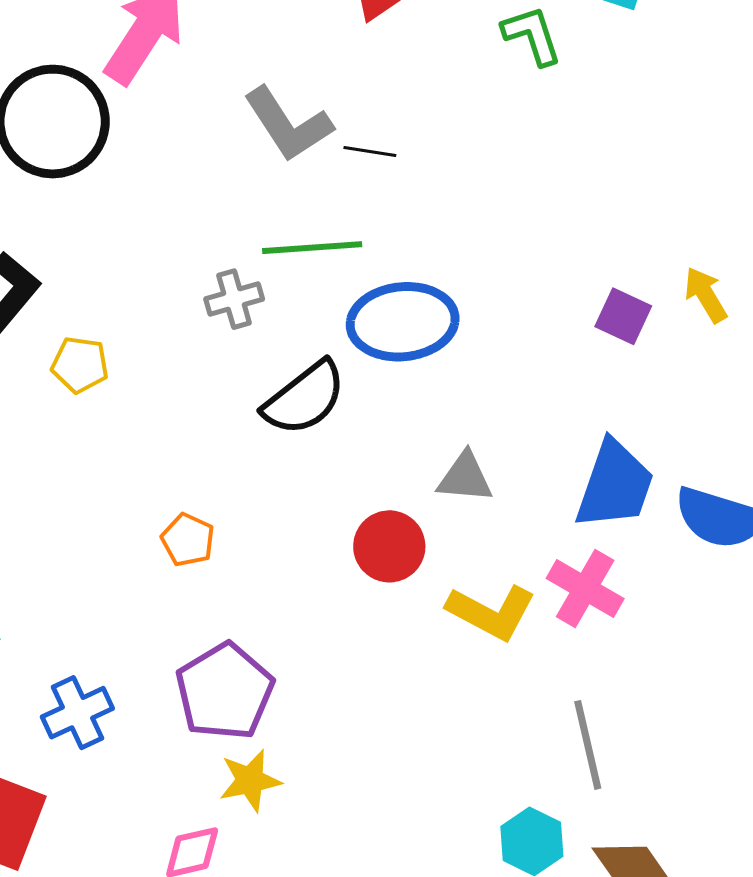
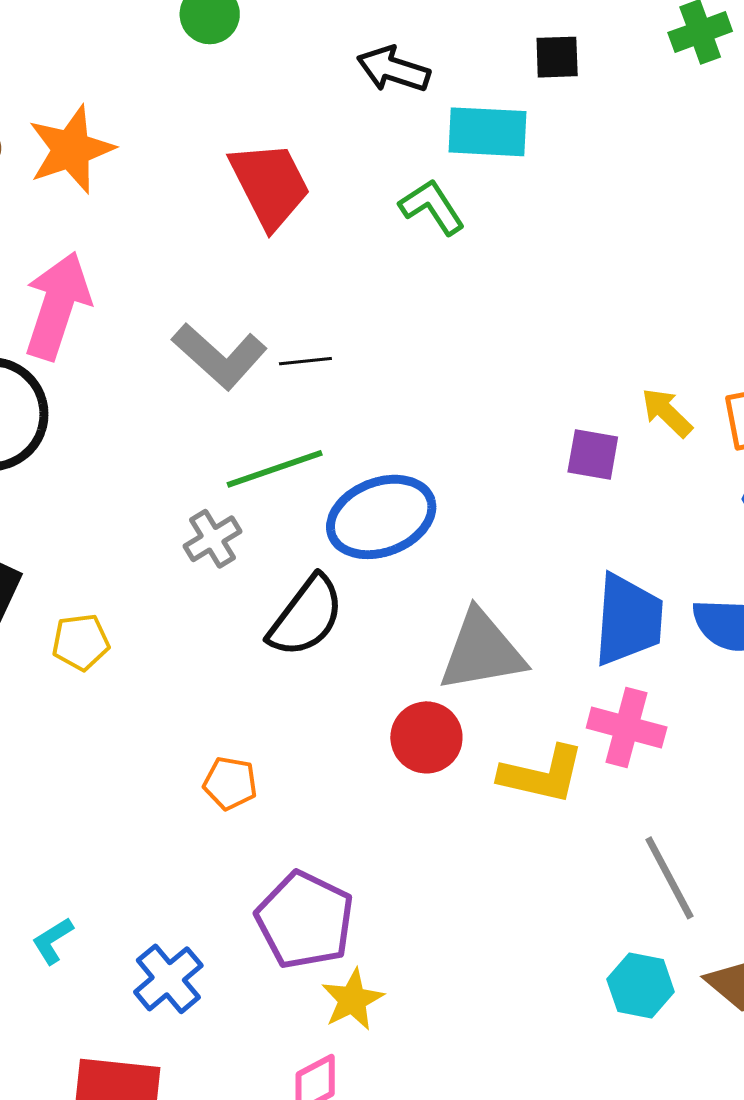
gray triangle: (465, 477) -> (482, 651), size x1.6

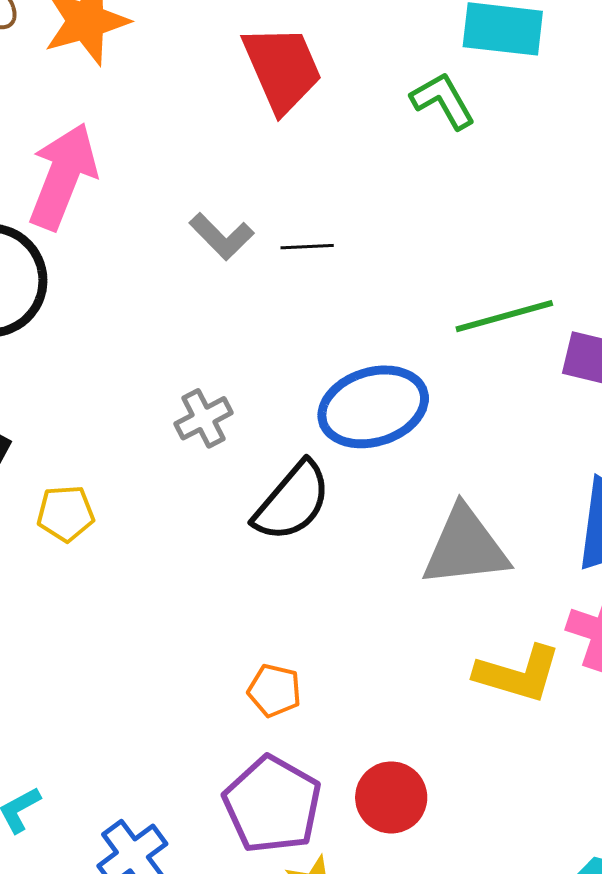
gray L-shape: (219, 356) -> (222, 236), size x0.7
green line: (275, 469) -> (504, 316), moved
red circle: (426, 737) -> (391, 797), moved
orange pentagon: (230, 783) -> (274, 690), moved

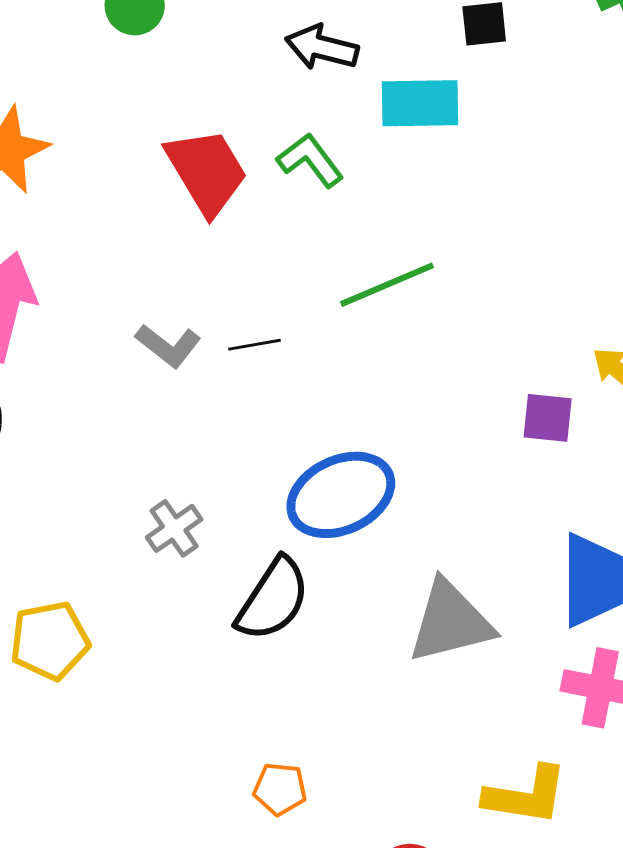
green L-shape: (443, 101) -> (310, 160), moved
green line: (504, 316) -> (387, 285), moved
yellow pentagon: (66, 513) -> (50, 641), size x1.4
yellow L-shape: (518, 674) -> (526, 795), moved

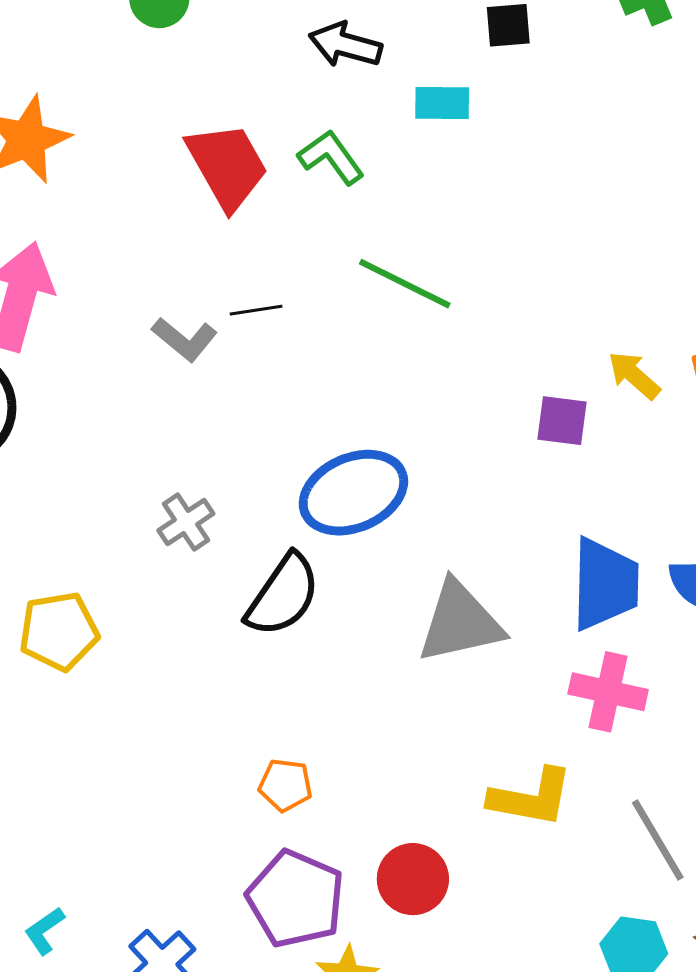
cyan rectangle: (420, 103) -> (442, 103), size x0.7
green line: (387, 285) -> (405, 284), turned 48
black line: (254, 345) -> (256, 310), moved

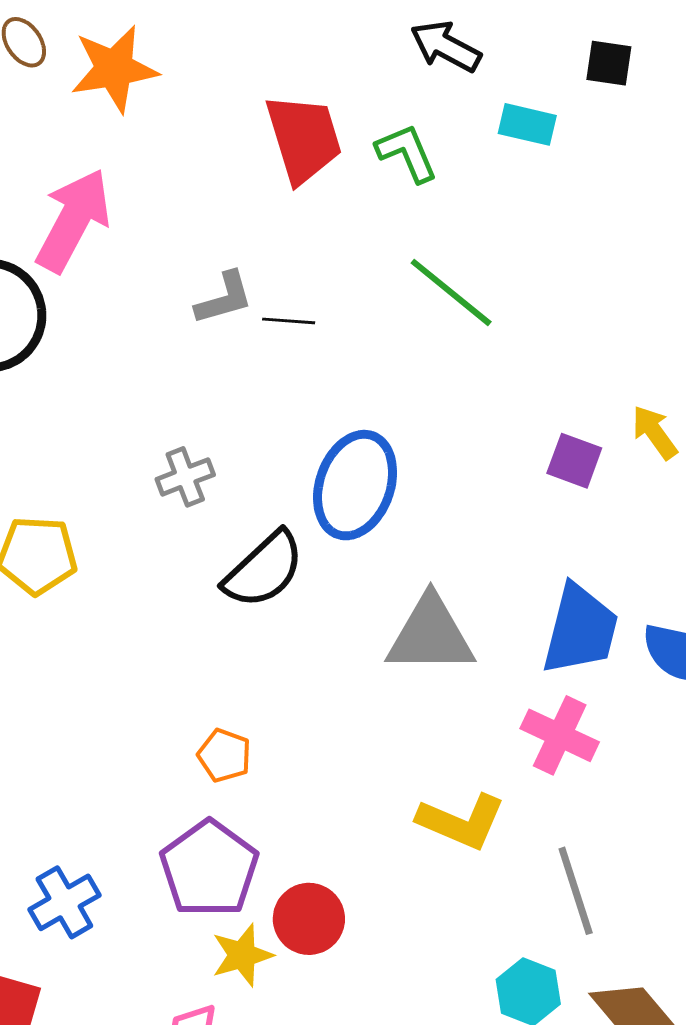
black line: (256, 310) -> (289, 321), moved
gray L-shape: (185, 339) -> (224, 298), turned -68
blue ellipse: (353, 493) -> (355, 485), turned -60
red circle: (413, 879) -> (309, 919), moved

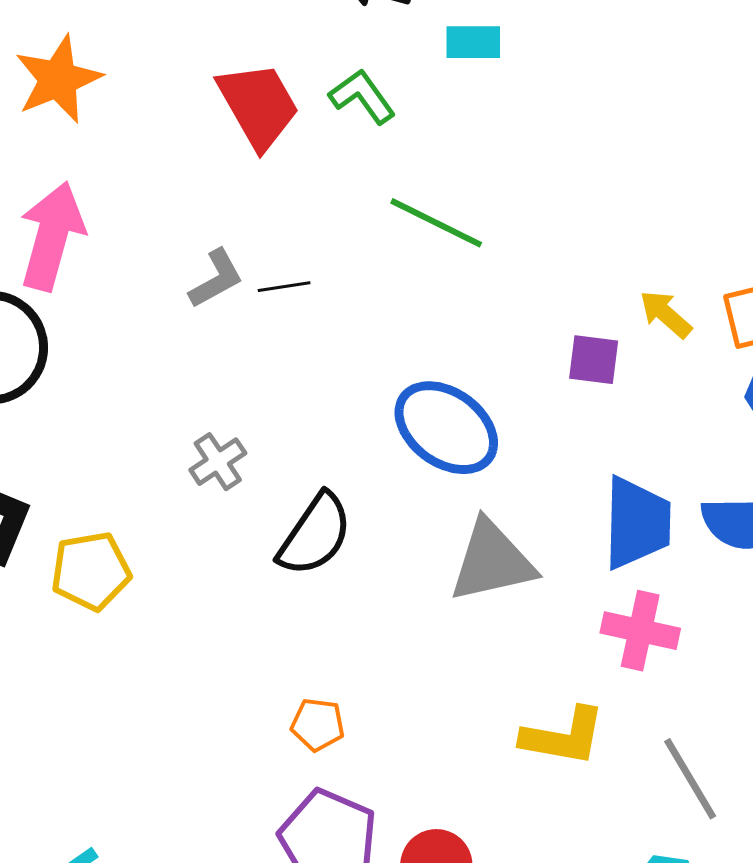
blue ellipse: (355, 485) -> (446, 428), moved, turned -60

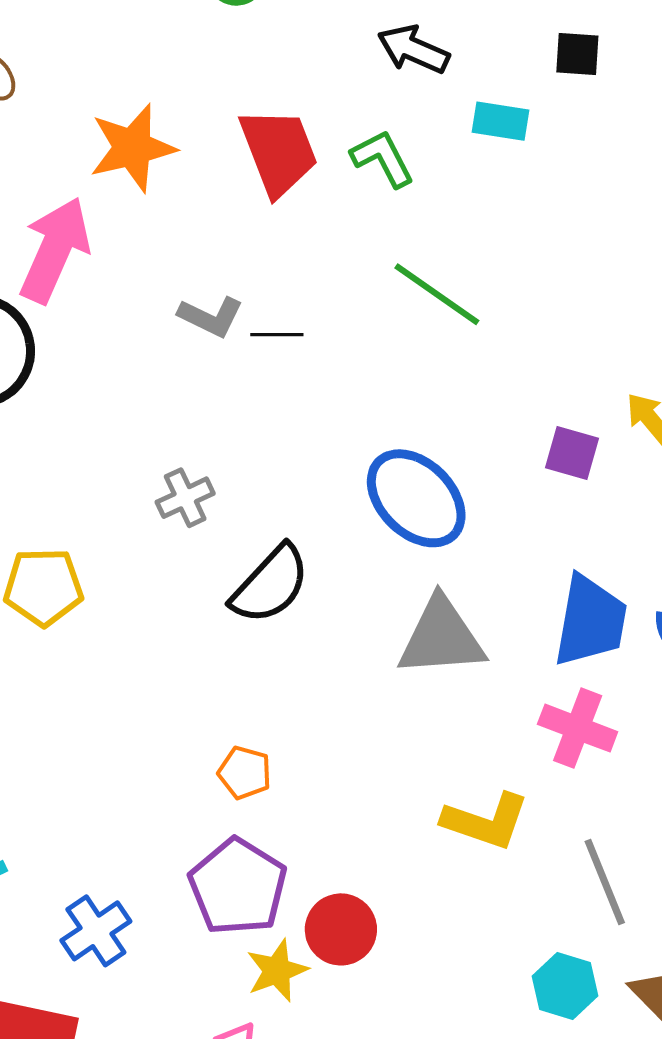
orange star: (58, 79) -> (133, 148), moved
gray L-shape: (216, 279) -> (211, 317), turned 46

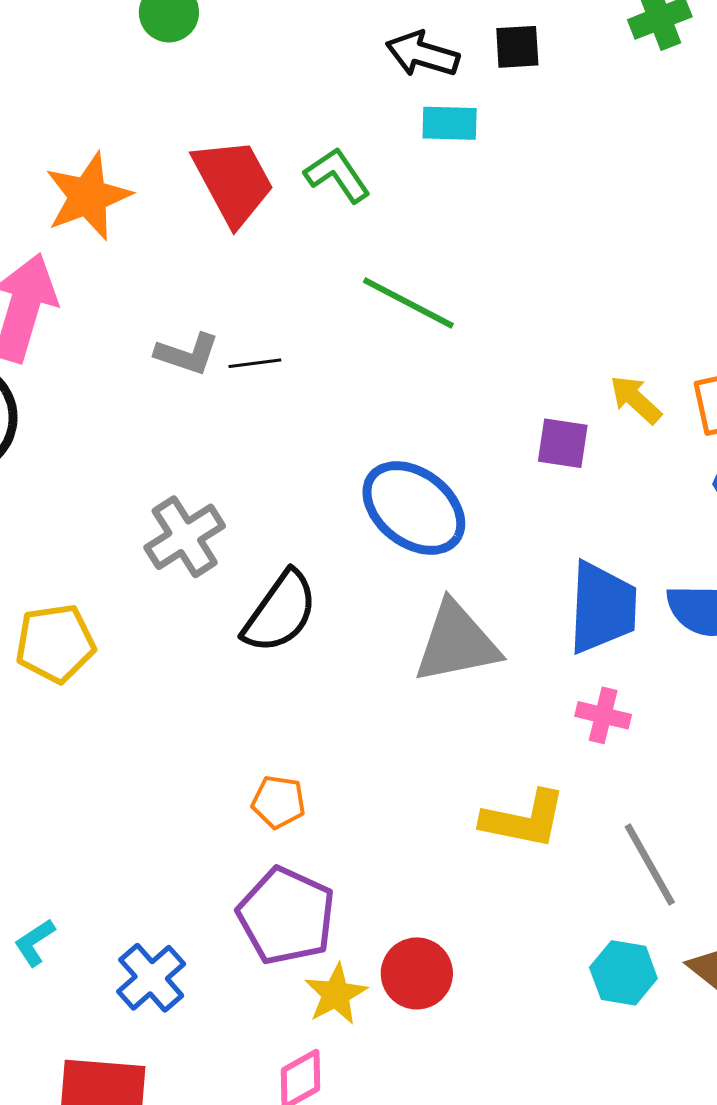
black arrow: (413, 49) -> (422, 54), moved
gray cross: (185, 498) -> (185, 537), size x1.4
pink cross: (578, 728) -> (603, 715), size x0.7
red circle: (341, 929) -> (417, 973), moved

